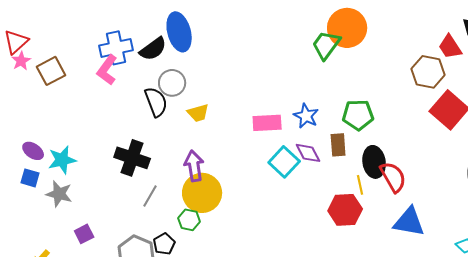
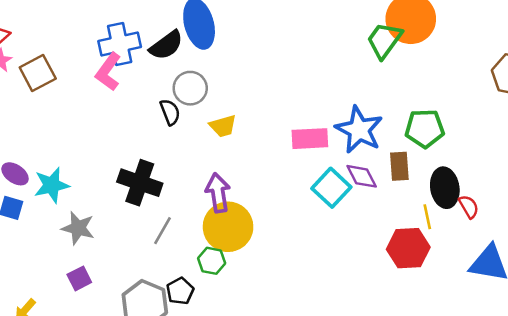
black semicircle: (156, 102) -> (170, 112), size x0.7
blue star: (306, 116) -> (359, 130), size x1.5
red semicircle: (393, 177) -> (469, 207), size x0.6
gray star: (59, 194) -> (78, 228), moved

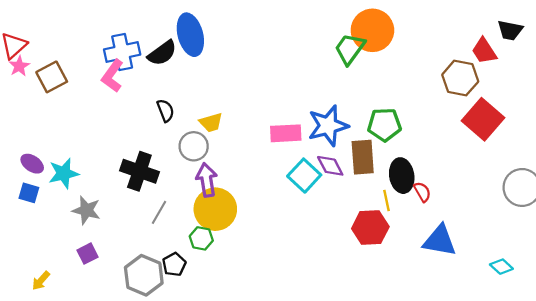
gray circle: (190, 88) -> (194, 146), moved
blue star: (359, 130) -> (328, 126), turned 30
brown rectangle: (399, 166) -> (363, 157), size x1.4

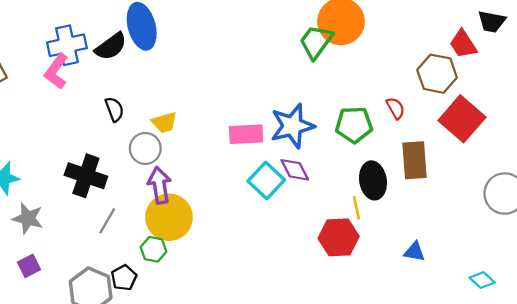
brown rectangle: (363, 157) -> (414, 160), moved
red semicircle: (422, 192) -> (396, 108), moved
blue triangle: (440, 241) -> (414, 252), size x0.6

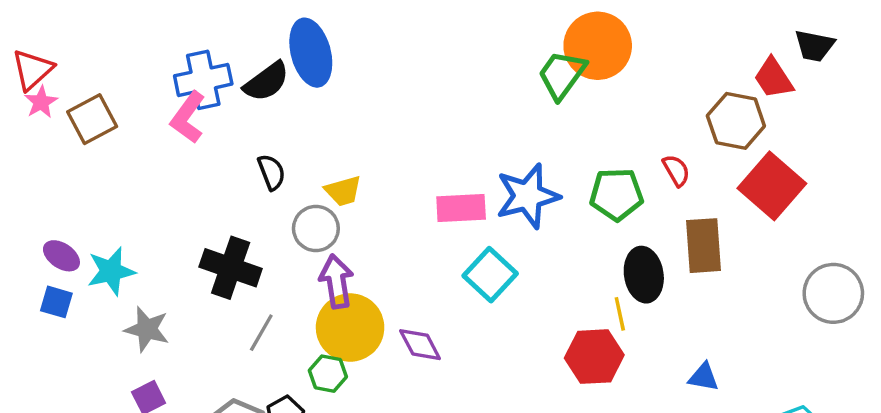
purple diamond: (295, 170) -> (420, 345), moved

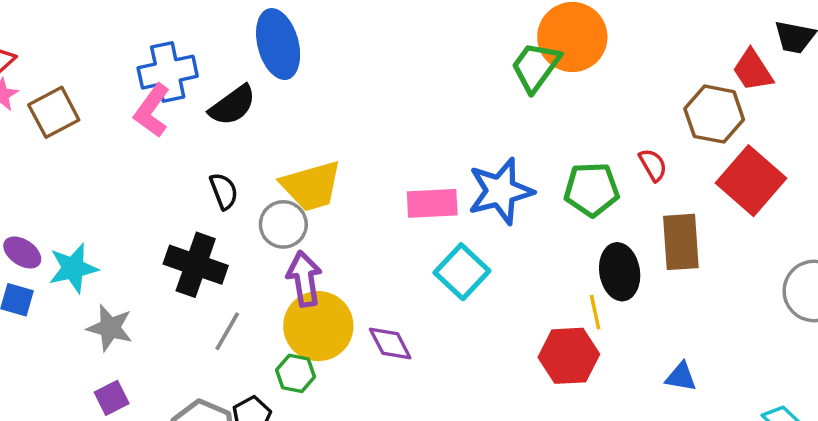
black semicircle: (266, 82) -> (232, 105), moved
black semicircle: (272, 172) -> (224, 191), moved
yellow trapezoid: (343, 191) -> (311, 186), size x1.6

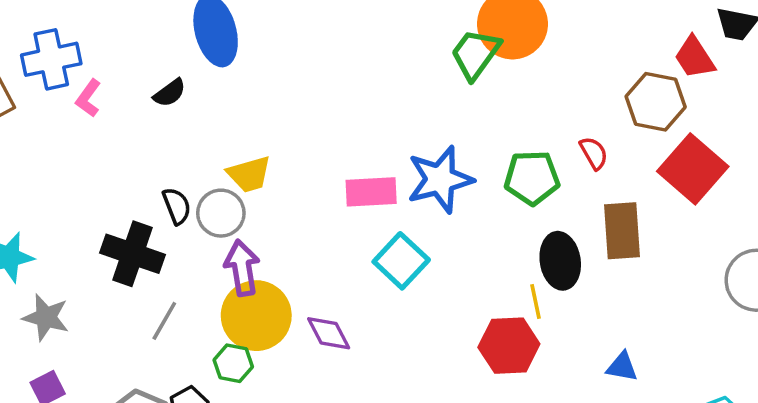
blue cross: (168, 72) -> (51, 59), moved
black semicircle: (232, 105) -> (170, 93), size x0.7
pink L-shape: (152, 111) -> (88, 98), size x0.7
yellow trapezoid: (311, 186) -> (249, 174), size x0.7
black semicircle: (224, 191) -> (177, 206), moved

